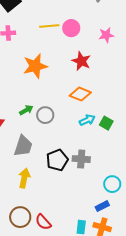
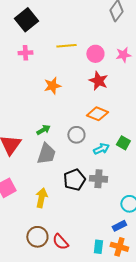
pink circle: (71, 28) -> (95, 54), moved
orange star: (35, 66) -> (52, 86), size x0.7
gray circle: (45, 115) -> (76, 135), moved
cyan arrow: (87, 120) -> (101, 149), moved
gray trapezoid: (23, 146) -> (46, 154), moved

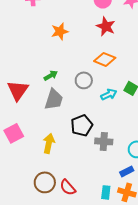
gray cross: (98, 179) -> (104, 141), moved

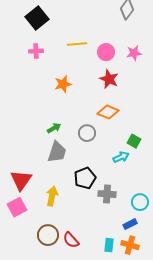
red triangle: (18, 90) -> (21, 180), moved
cyan arrow: (109, 94) -> (121, 157), moved
pink square: (14, 133) -> (17, 207), moved

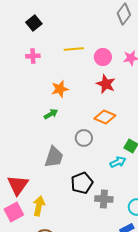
black square: (37, 18) -> (34, 23), size x0.7
green arrow: (54, 128) -> (51, 114), moved
yellow arrow: (52, 196) -> (39, 206), moved

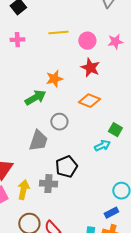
orange star: (60, 89) -> (54, 79), moved
green arrow: (51, 114) -> (35, 98), size x1.5
gray circle: (84, 138) -> (59, 122), moved
gray cross: (104, 199) -> (48, 184), moved

